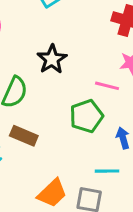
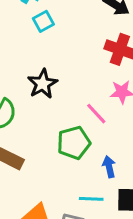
pink line: (107, 86) -> (96, 114), turned 30

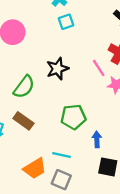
pink line: (96, 114) -> (99, 68), moved
cyan line: (91, 199) -> (62, 155), moved

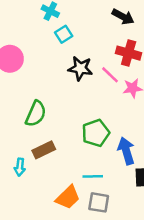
black star: (57, 69) -> (80, 68), moved, turned -30
brown rectangle: (23, 121) -> (44, 150), turned -48
blue arrow: (97, 139) -> (126, 151), size x1.5

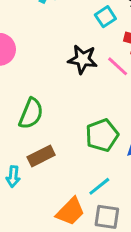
cyan square: (64, 34) -> (105, 17), moved
cyan line: (93, 176) -> (99, 186), turned -36

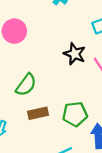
brown rectangle: (41, 156) -> (38, 113), moved

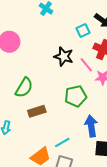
green pentagon: (75, 114) -> (76, 96), moved

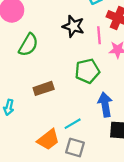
pink line: (86, 65) -> (99, 35), turned 35
green semicircle: (24, 88) -> (28, 45), moved

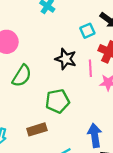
green pentagon: (87, 71) -> (57, 101), moved
brown rectangle: (44, 88) -> (37, 129), moved

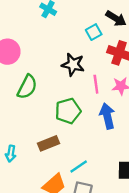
pink line: (90, 68) -> (96, 84), moved
blue arrow: (95, 135) -> (107, 116), moved

